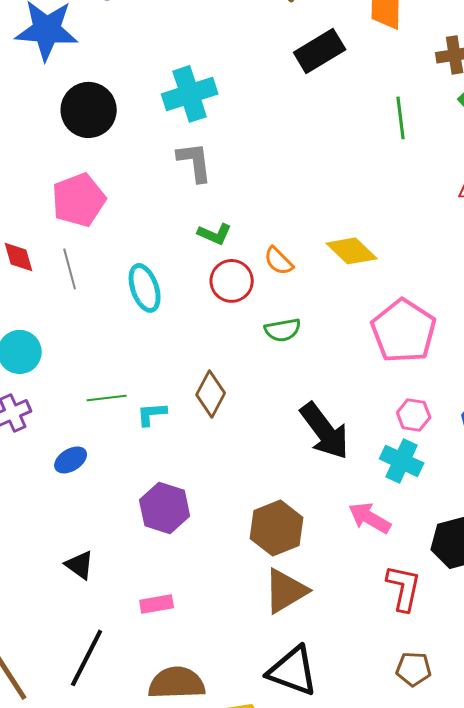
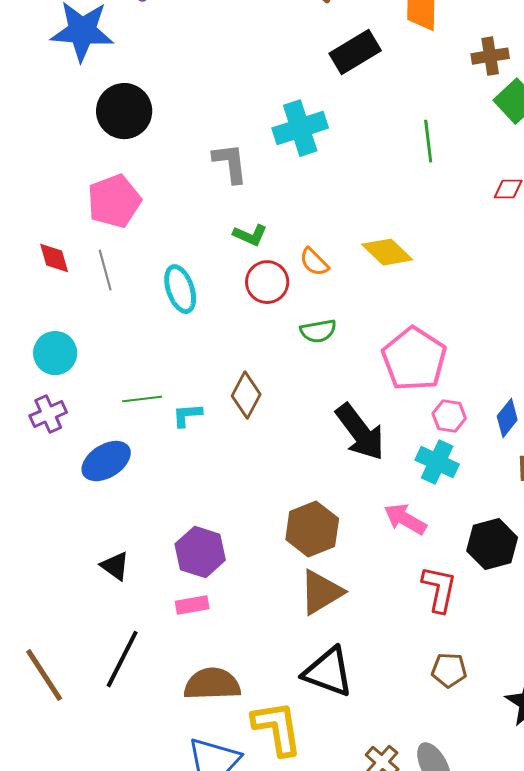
cyan cross: (190, 94) -> (300, 128), moved
green line: (401, 118) -> (428, 141), moved
pink pentagon: (404, 331) -> (414, 359), moved
blue ellipse: (71, 460) -> (106, 461), size x1.5
purple hexagon: (165, 508) -> (200, 552), moved

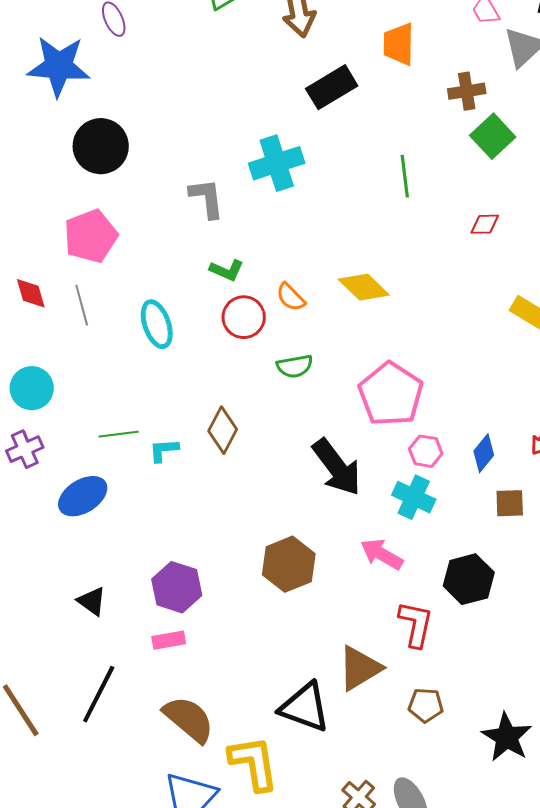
brown triangle: (321, 592) -> (360, 668), moved
brown semicircle: (212, 684) -> (189, 719), turned 42

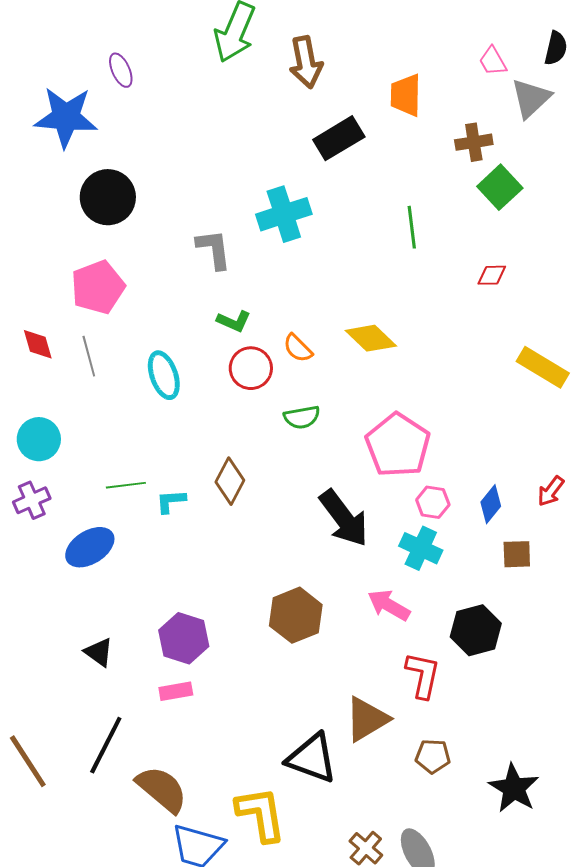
brown semicircle: (189, 719) -> (162, 789), moved

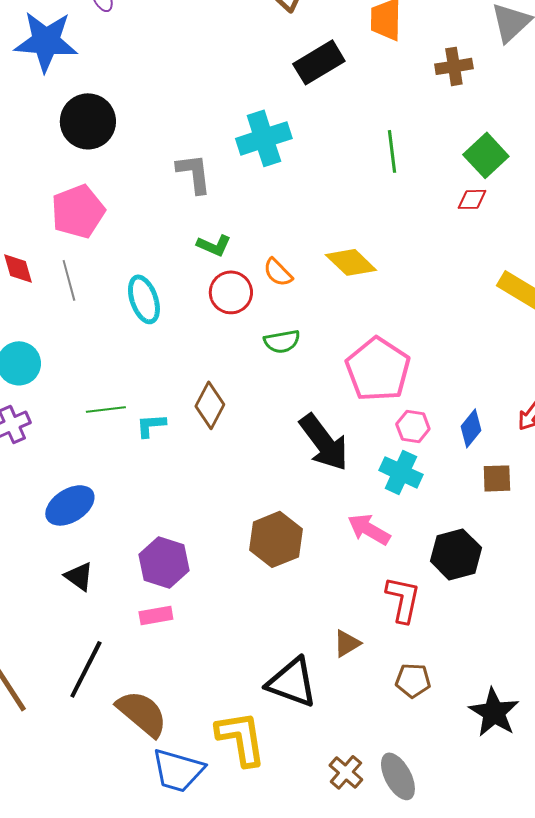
green square: (500, 187) -> (486, 155), moved
blue ellipse: (90, 547) -> (70, 505), moved
brown triangle: (367, 719) -> (347, 643), size x0.6

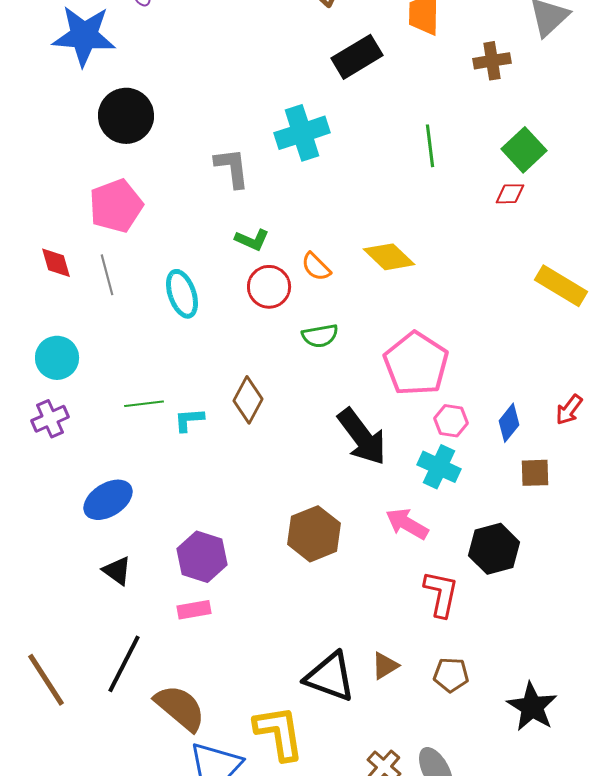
brown triangle: (347, 643) -> (385, 666), moved

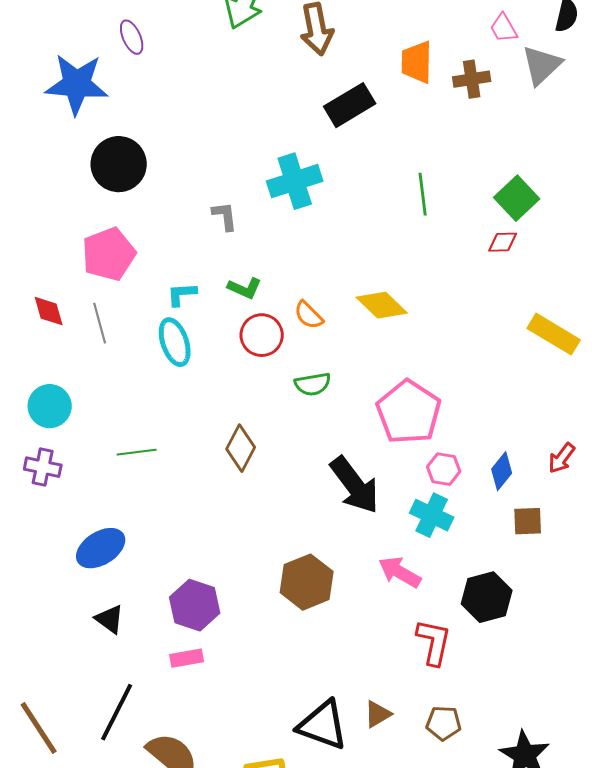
brown cross: (492, 61) -> (472, 79), moved
gray L-shape: (232, 168) -> (225, 216), size x0.7
purple cross: (50, 419) -> (43, 467), turned 36
cyan L-shape: (189, 420) -> (182, 294), moved

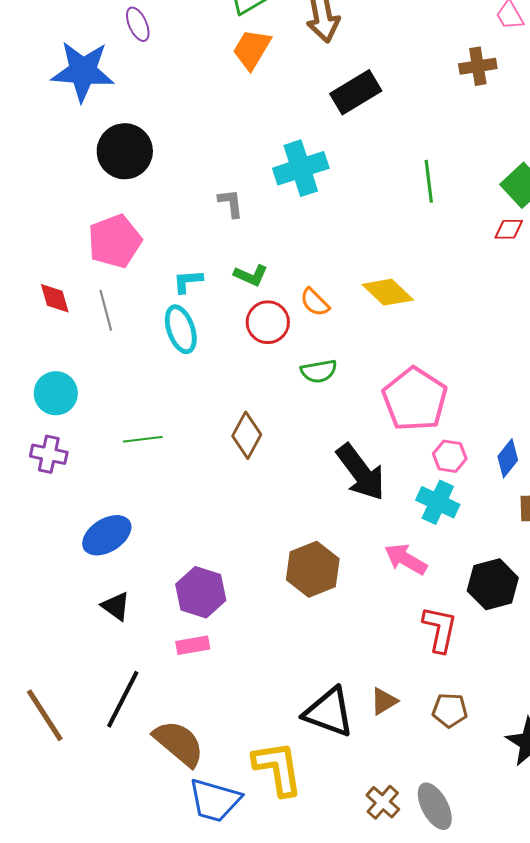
orange trapezoid: (417, 62) -> (252, 49), moved, turned 30

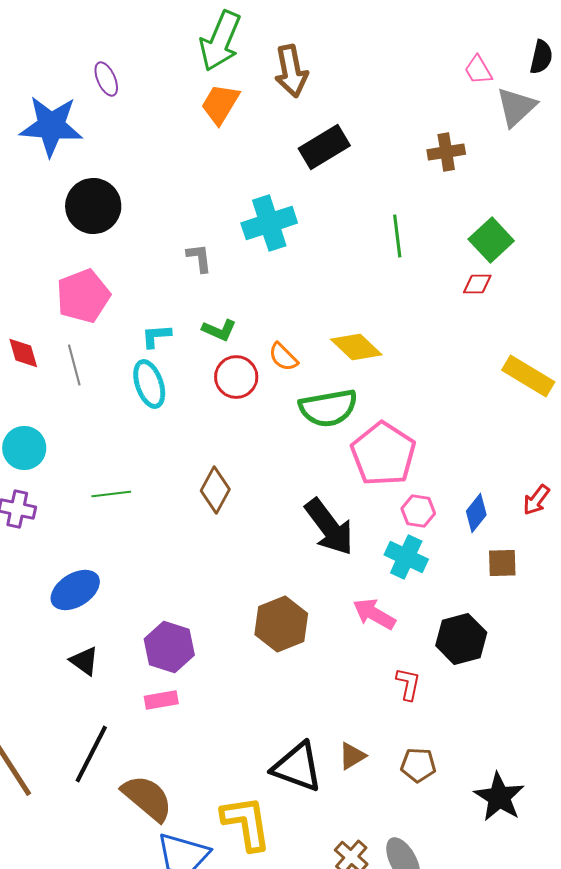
brown cross: (478, 66) -> (446, 152), moved
green semicircle: (319, 371) -> (328, 408), moved, size x1.6
red L-shape: (440, 629) -> (408, 684), size x0.7

